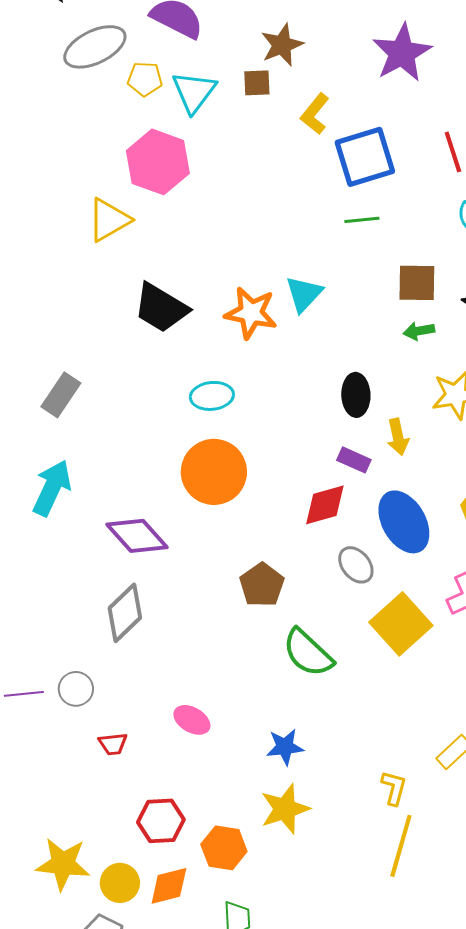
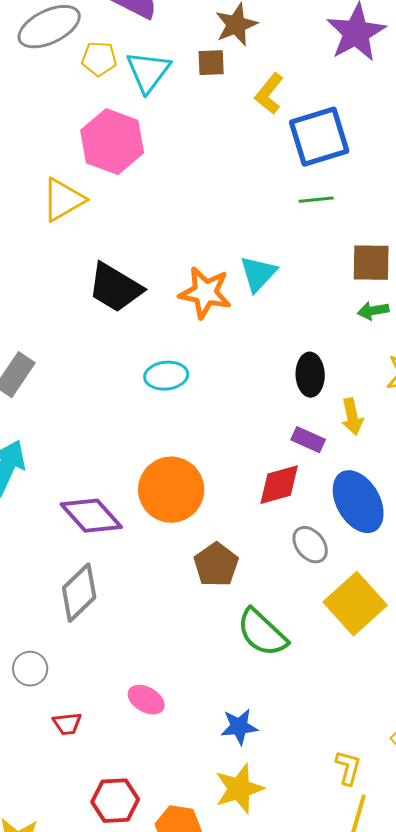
orange circle: (214, 472) -> (171, 490), moved

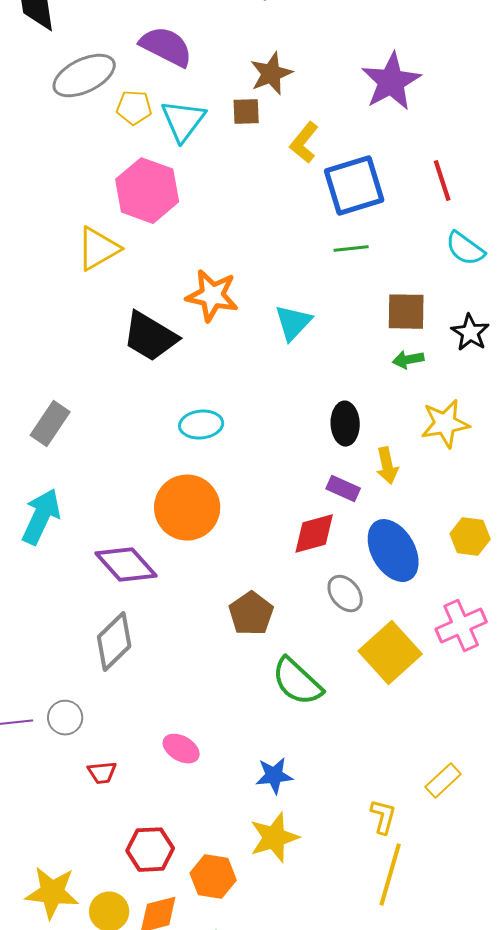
orange star: (205, 293) -> (212, 296), moved
orange circle: (171, 490) -> (187, 508), moved

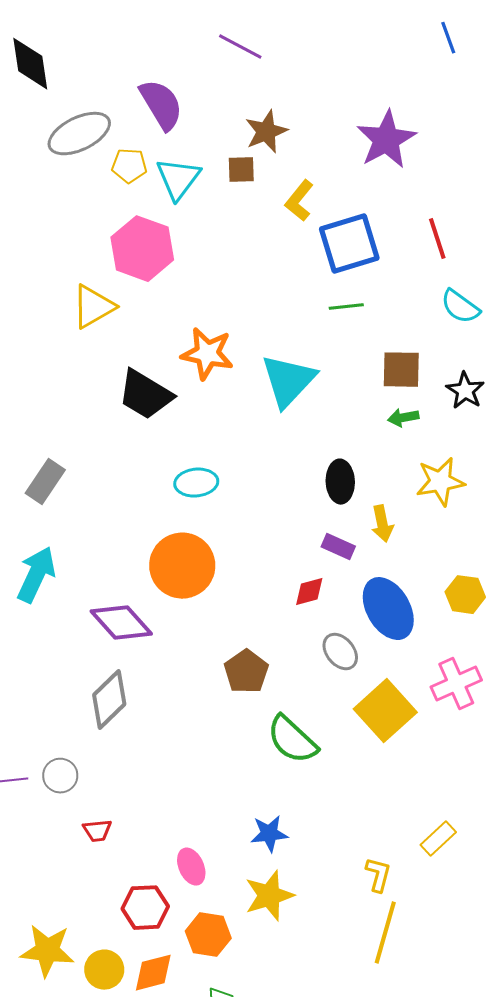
purple semicircle: (166, 47) -> (161, 105), turned 32
cyan triangle: (293, 323) -> (288, 381), size x1.5
red diamond: (314, 534) -> (309, 592), size x0.7
pink ellipse: (181, 749) -> (191, 867), moved, turned 36

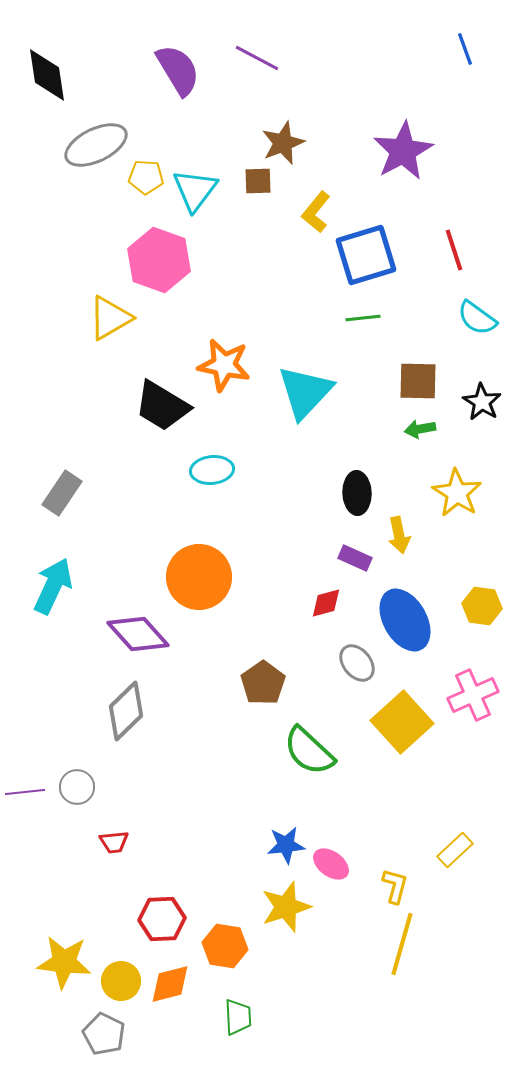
purple semicircle: (161, 105) -> (178, 70), moved
yellow star: (440, 482) -> (457, 493), turned -30
cyan ellipse: (196, 483) -> (212, 470), moved
pink ellipse: (191, 867) -> (331, 864), moved, turned -30

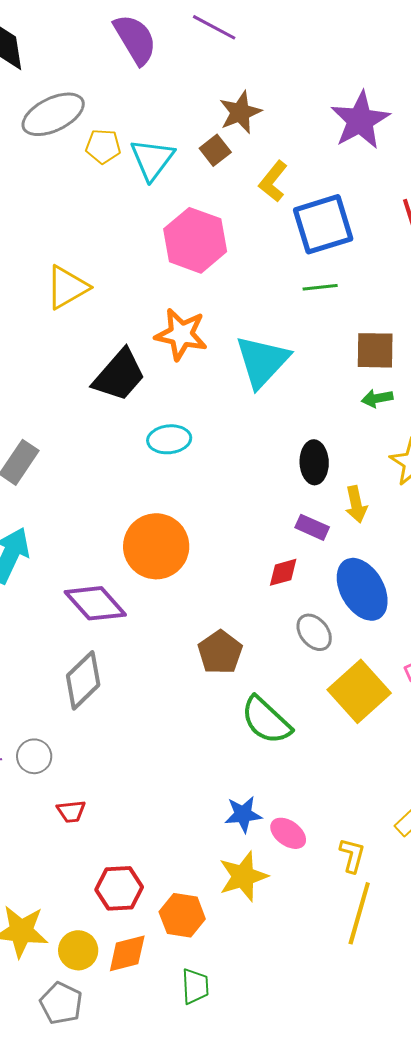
brown square: (258, 181) -> (215, 150), turned -36
pink hexagon: (159, 260) -> (195, 240), moved
black trapezoid: (162, 406) -> (119, 375), turned -80

